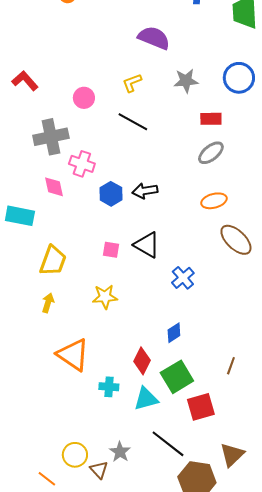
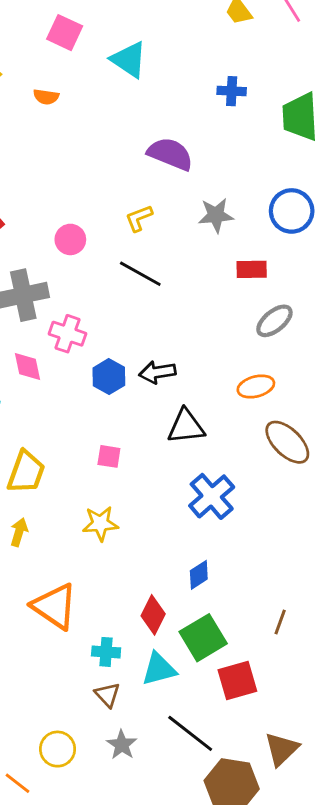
gray ellipse: (211, 153) -> (274, 321), moved
black triangle: (147, 245) -> (186, 426), moved, turned -36
blue cross: (183, 278) -> (212, 496), size x1.4
brown triangle: (99, 470) -> (107, 695), moved

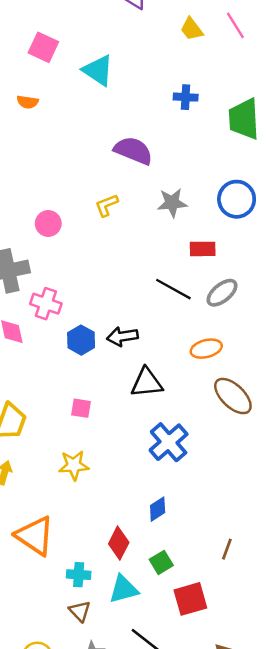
black line: (140, 274) -> (173, 289), moved
green square: (203, 638) -> (161, 562), size x0.6

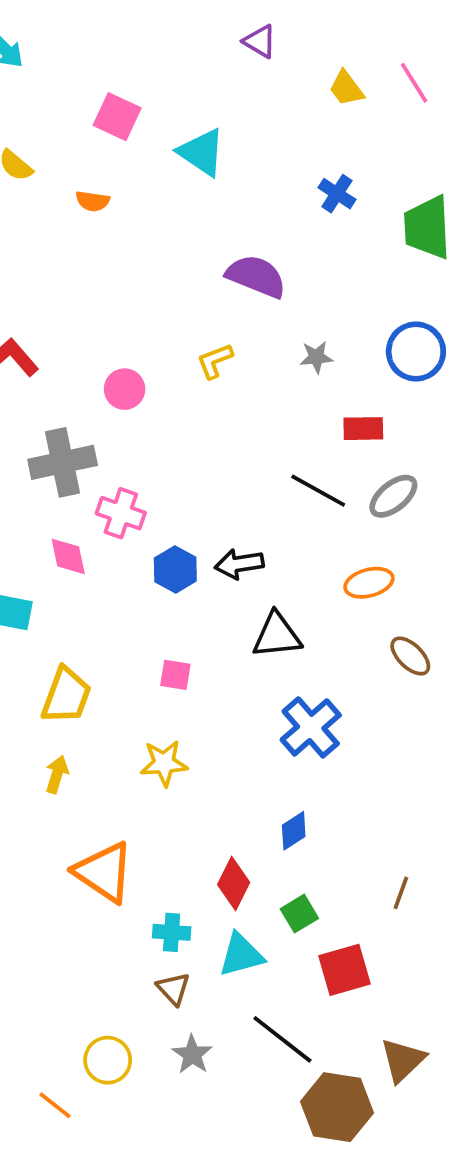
blue cross: (186, 97) -> (337, 194), turned 30
gray star: (172, 203) -> (316, 357), size x0.7
brown ellipse: (233, 396) -> (410, 656), size x0.7

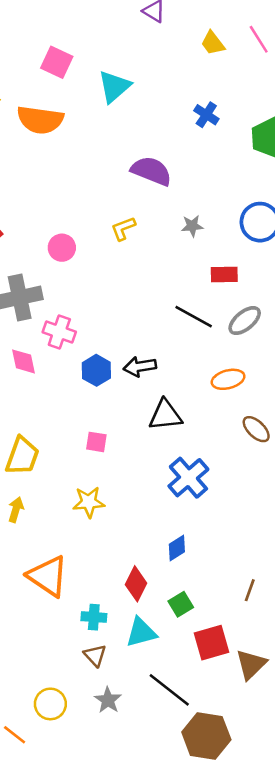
cyan triangle: (202, 152) -> (114, 87), turned 45
orange semicircle: (93, 201) -> (40, 120), size x2.0
brown triangle: (403, 1060) -> (251, 664), moved

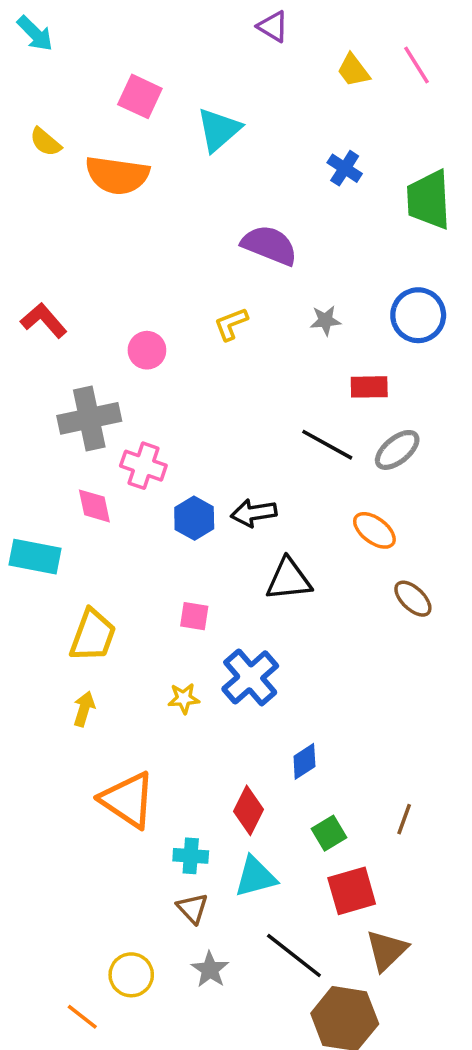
orange ellipse: (228, 379) -> (374, 530), turned 52
blue cross: (188, 478) -> (250, 677), moved
yellow star: (89, 502) -> (184, 698), size x0.7
green square: (181, 604) -> (329, 833), moved
brown triangle: (251, 664) -> (387, 950), moved

